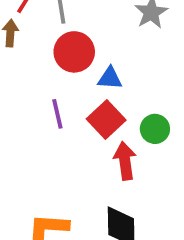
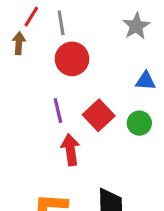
blue triangle: (110, 78) -> (146, 81), moved
red arrow: (125, 161) -> (70, 150), moved

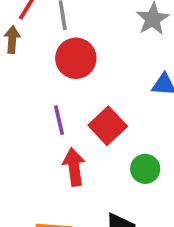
green circle: (139, 123) -> (145, 169), moved

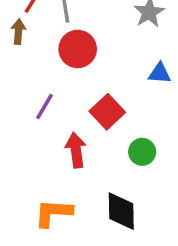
purple line: (59, 120) -> (45, 107), moved, turned 44

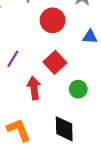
red circle: (78, 49) -> (53, 20), moved
orange L-shape: (53, 213) -> (19, 130), turned 64

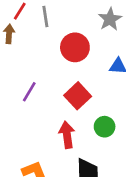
red arrow: (34, 88) -> (67, 135), moved

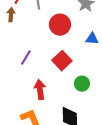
red arrow: (67, 135) -> (40, 90), moved

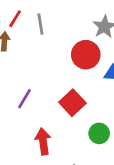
red circle: (60, 25) -> (86, 55), moved

